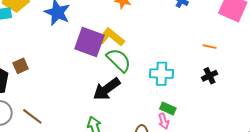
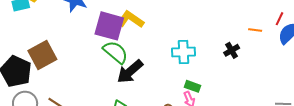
orange line: (210, 47) -> (255, 30), moved
green semicircle: (119, 60) -> (115, 52), moved
brown square: (21, 66) -> (42, 55), size x1.8

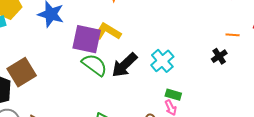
black cross: (232, 50) -> (219, 56), moved
cyan cross: (184, 52) -> (162, 61), turned -35
black arrow: (130, 72) -> (124, 65), moved

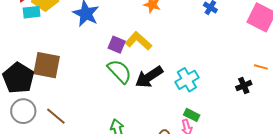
purple square: (87, 39) -> (117, 45), size x0.6
brown square: (22, 72) -> (47, 65), turned 32

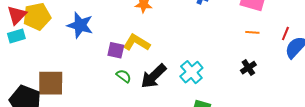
cyan rectangle: (32, 12) -> (16, 36), moved
orange line: (261, 67) -> (252, 32), moved
green semicircle: (119, 71) -> (124, 76), size x0.6

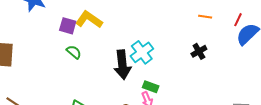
black arrow: (154, 76) -> (122, 65), moved, turned -56

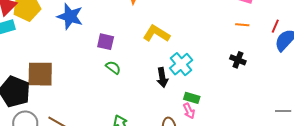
yellow L-shape: (89, 19) -> (156, 34), moved
black cross: (199, 51) -> (238, 60), turned -35
black arrow: (122, 65) -> (162, 78), size x0.7

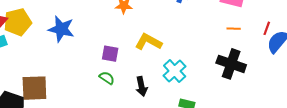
purple square: (106, 42) -> (110, 54), moved
black cross: (238, 60) -> (231, 64), size x1.8
black arrow: (162, 78) -> (142, 86), moved

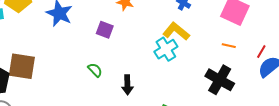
yellow L-shape: (148, 42) -> (176, 31), moved
purple square: (110, 54) -> (105, 30), moved
cyan cross: (175, 71) -> (166, 49), moved

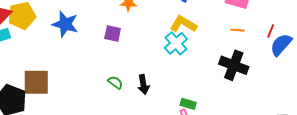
green semicircle: (95, 70) -> (115, 82), moved

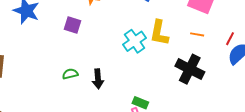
yellow L-shape: (183, 24) -> (159, 33), moved, turned -116
green semicircle: (115, 82) -> (70, 74), turned -56

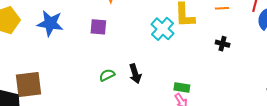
black cross: (190, 69) -> (223, 44), size x0.5

